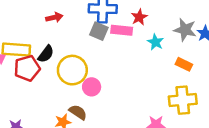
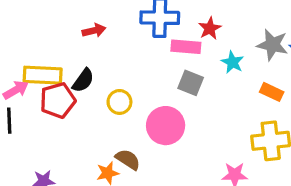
gray square: (99, 31) -> (191, 83), moved
yellow circle: (72, 70) -> (119, 102), size x0.6
pink circle: (92, 87) -> (166, 126), moved, size x1.5

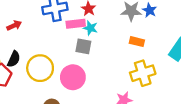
cyan star: (232, 62) -> (90, 28), moved
yellow circle: (119, 102) -> (40, 68), size x1.6

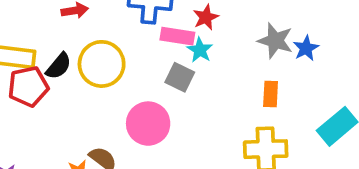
orange rectangle: (137, 42) -> (271, 94), turned 64
yellow circle: (40, 68) -> (102, 64), moved

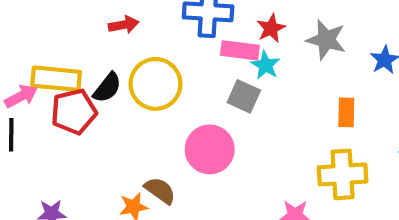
gray star: (275, 41) -> (326, 40), moved

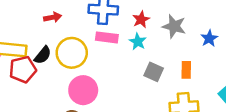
pink rectangle: (240, 50) -> (107, 37), moved
gray square: (244, 96) -> (154, 72), moved
pink circle: (210, 149) -> (83, 90), moved

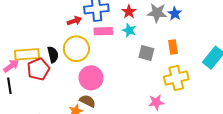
red arrow: (53, 17) -> (74, 21), moved
blue star: (209, 38) -> (175, 14), moved
black semicircle: (43, 55) -> (53, 55), turned -42

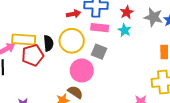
gray square: (146, 53) -> (99, 52), moved

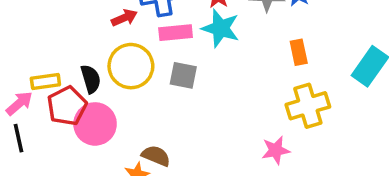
cyan star: (125, 30) -> (221, 28), size x1.5
yellow rectangle: (24, 40) -> (45, 81), size x0.7
pink circle: (82, 71) -> (95, 124), moved

